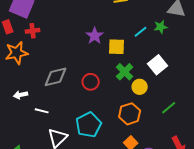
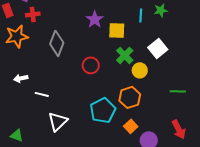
cyan line: (141, 32) -> (141, 15), turned -48
gray diamond: (56, 77) -> (57, 43), moved, turned -55
green line: (169, 108) -> (178, 91), moved, turned 42
cyan pentagon: (89, 125) -> (103, 110), moved

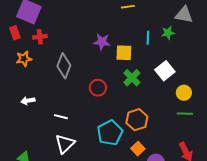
purple star: (95, 19) -> (102, 42), turned -30
orange star: (17, 36) -> (24, 59), size x0.7
yellow circle: (140, 70) -> (184, 93), moved
white line: (42, 94) -> (61, 117), moved

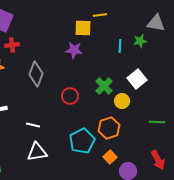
yellow square: (124, 53) -> (83, 28), moved
yellow circle: (184, 93) -> (122, 101), moved
white triangle: (65, 144) -> (37, 152), turned 35

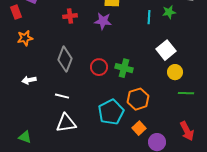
red cross: (12, 45) -> (70, 16), moved
gray diamond: (36, 74) -> (65, 59), moved
green cross: (104, 86) -> (124, 68), moved, turned -30
yellow circle: (122, 101) -> (175, 72), moved

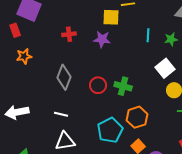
green star: (169, 12) -> (171, 39), moved
white arrow: (29, 80) -> (17, 112), moved, size x1.6

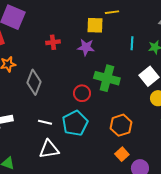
gray diamond: (64, 77) -> (34, 82), moved
green cross: (123, 86) -> (107, 78), moved, size x1.4
cyan pentagon: (110, 130) -> (75, 123), moved

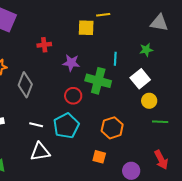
cyan line: (132, 43) -> (115, 59), moved
purple star: (86, 47) -> (71, 63), moved
orange square: (122, 154) -> (99, 157), moved, turned -32

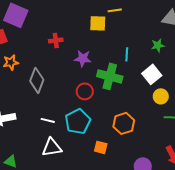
orange square: (99, 157) -> (101, 147), moved

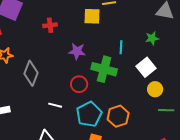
red cross: (56, 40) -> (50, 25), moved
white line: (48, 120) -> (55, 105), moved
cyan pentagon: (78, 121) -> (89, 114), moved

